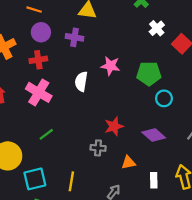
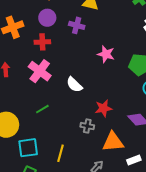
white semicircle: (81, 82) -> (74, 85), moved, turned -60
orange triangle: (128, 163) -> (113, 142), size x1.6
white rectangle: (154, 180) -> (134, 160), turned 64

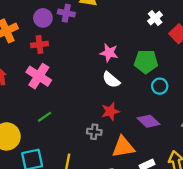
purple cross: (77, 25) -> (66, 13), moved
white semicircle: (74, 85) -> (111, 80), moved

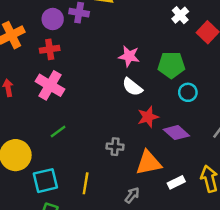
red star: (110, 111) -> (148, 117), moved

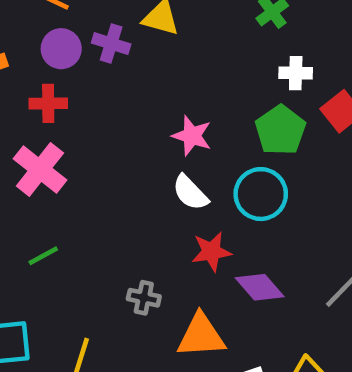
white cross: (180, 15) -> (296, 73), turned 35
green pentagon: (171, 65) -> (280, 130), moved, turned 30
cyan circle: (188, 92) -> (261, 194), moved, size x1.5

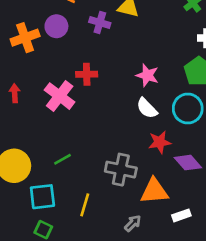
purple circle: (61, 49) -> (56, 26), moved
red cross: (48, 103) -> (87, 74), moved
green line: (43, 256) -> (63, 159), moved
gray cross: (144, 298) -> (121, 170), size x1.6

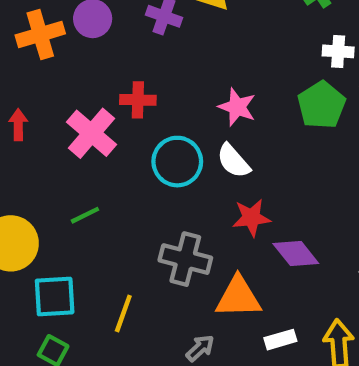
cyan circle: (188, 109) -> (177, 162), moved
green line: (63, 159) -> (85, 215), moved

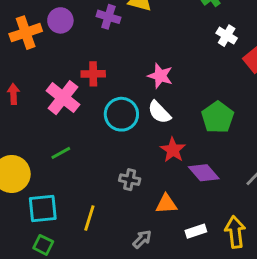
white cross: (338, 51) -> (227, 36), turned 30
green pentagon: (322, 105) -> (218, 117), moved
red star: (251, 218) -> (173, 150), turned -30
gray cross: (185, 259) -> (130, 180), size x0.6
orange triangle: (238, 297) -> (166, 204), size x0.7

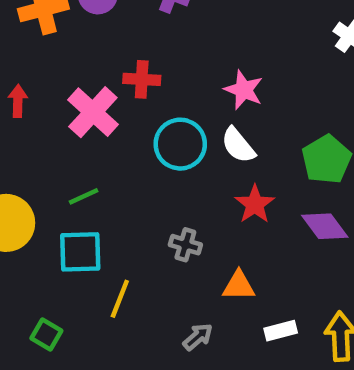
purple diamond: (204, 173) -> (325, 226), moved
cyan square: (43, 209) -> (80, 252), moved

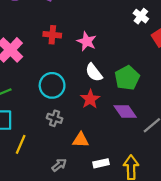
red cross: (142, 79) -> (52, 35), moved
cyan circle: (180, 144) -> (52, 85), moved
white semicircle: (238, 145) -> (94, 72), moved

